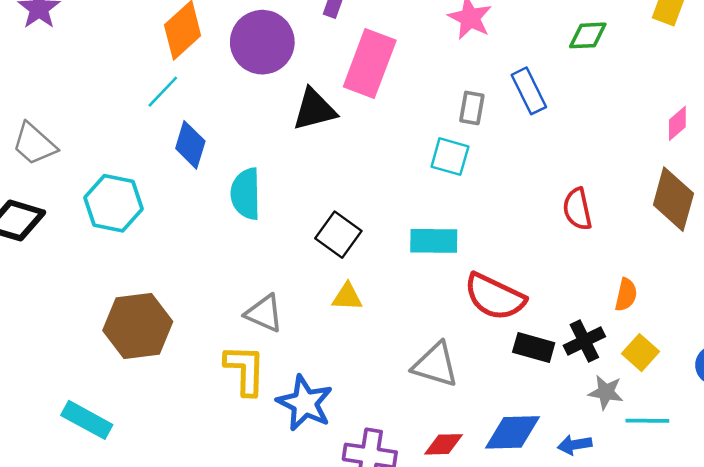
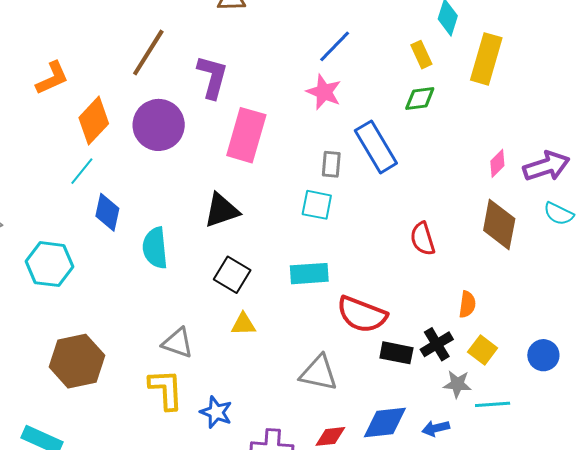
blue rectangle: (529, 91) -> (376, 147), size x1.4
black triangle: (314, 109) -> (222, 210), moved
blue star: (305, 403) -> (216, 412), size x0.7

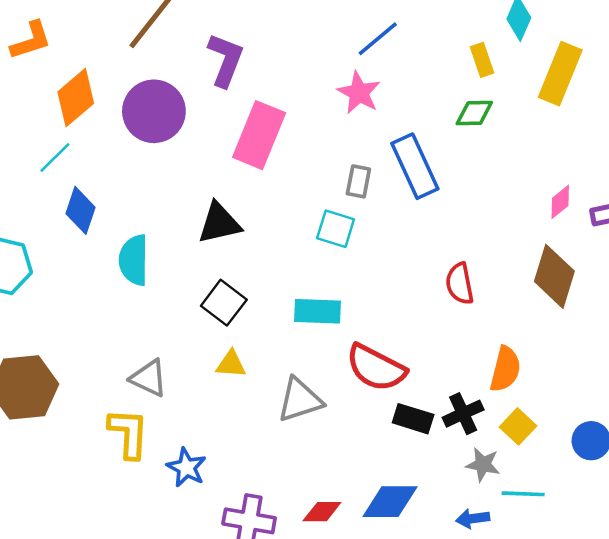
orange semicircle: (467, 304) -> (505, 369), size x1.4
gray triangle: (319, 373) -> (300, 400), moved, turned -36
blue arrow: (436, 428) -> (473, 519), moved

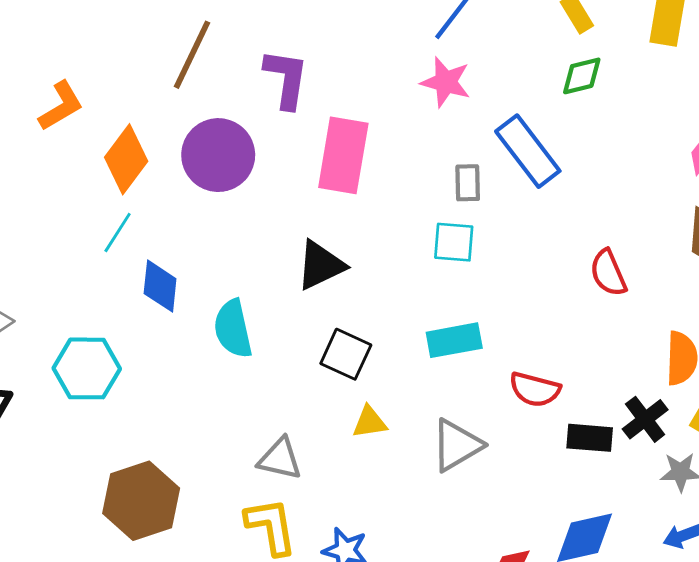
red semicircle: (376, 368) -> (535, 389), size x0.7

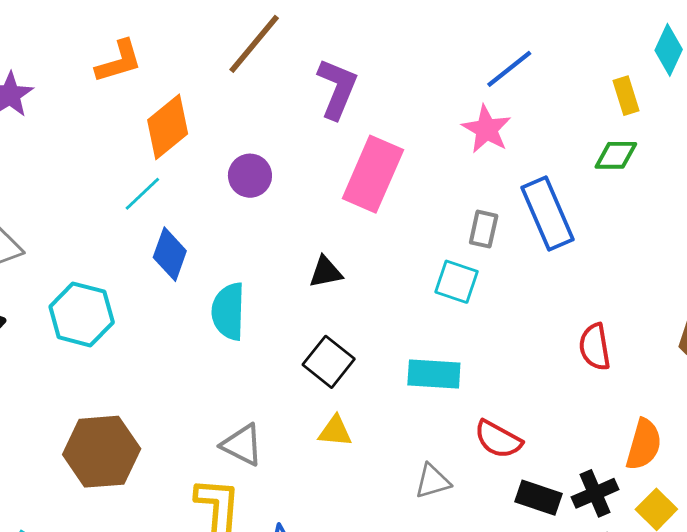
purple circle: (218, 155) -> (250, 176), moved, size x0.6
black triangle: (320, 265) -> (326, 272), size x0.7
gray triangle: (457, 445) -> (433, 481), moved, size x0.7

